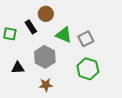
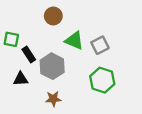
black rectangle: (31, 27) -> (29, 54), moved

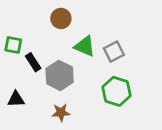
black triangle: (21, 79) -> (16, 99), moved

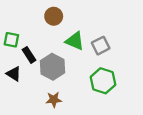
black triangle: (16, 99) -> (14, 74), moved, turned 35

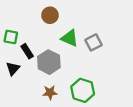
black triangle: (14, 74) -> (13, 69), turned 40
green hexagon: (103, 81) -> (83, 90), moved

